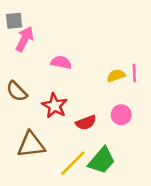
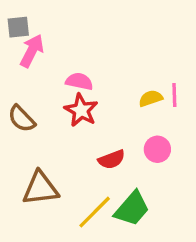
red star: (55, 106) -> (81, 110), moved

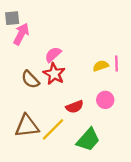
pink semicircle: (79, 81) -> (53, 54), turned -54
brown semicircle: (22, 119) -> (30, 79), moved
yellow line: (95, 212) -> (53, 129), moved

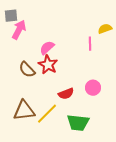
pink line: (117, 64) -> (90, 44), moved
yellow semicircle: (101, 66) -> (105, 29), moved
green trapezoid: (88, 140) -> (78, 123), turned 55

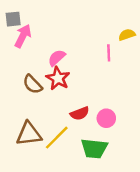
pink circle: (93, 88) -> (106, 118), moved

